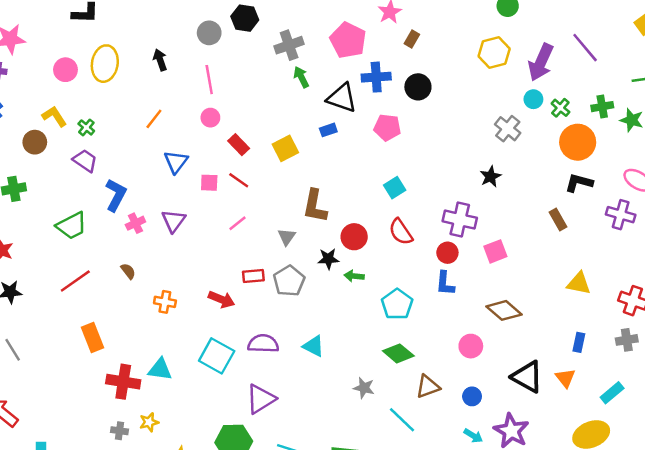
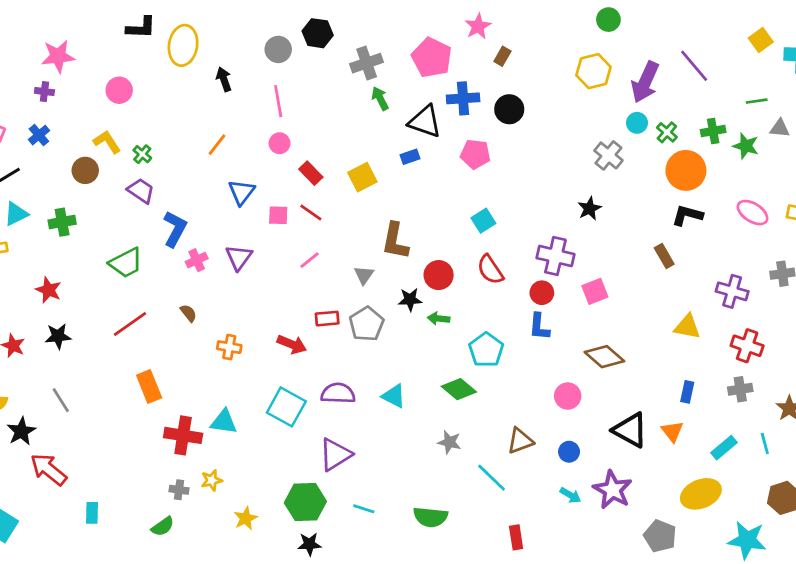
yellow ellipse: (105, 64) -> (183, 45), moved
purple cross: (621, 215) -> (732, 291), moved
green diamond: (398, 353) -> (459, 389), moved

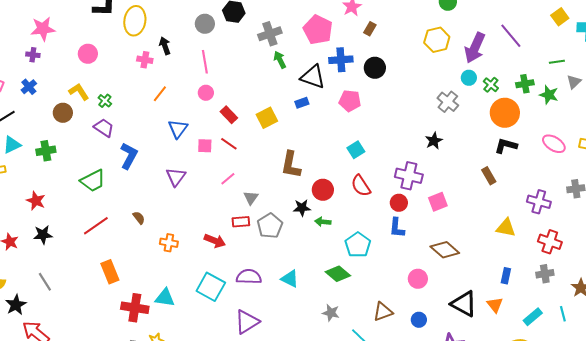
gray triangle: (780, 128) -> (574, 82), turned -49
pink cross: (197, 260) -> (145, 60), moved, turned 35
gray triangle: (364, 275) -> (251, 198), moved

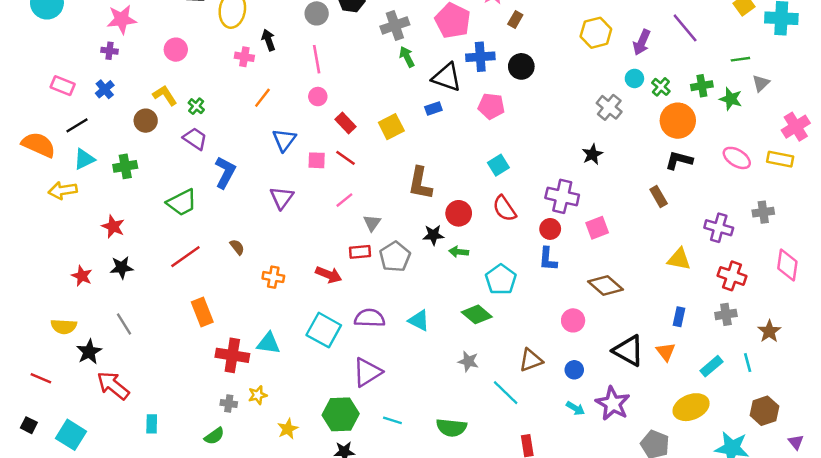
purple arrow: (475, 48) -> (642, 42), size x0.7

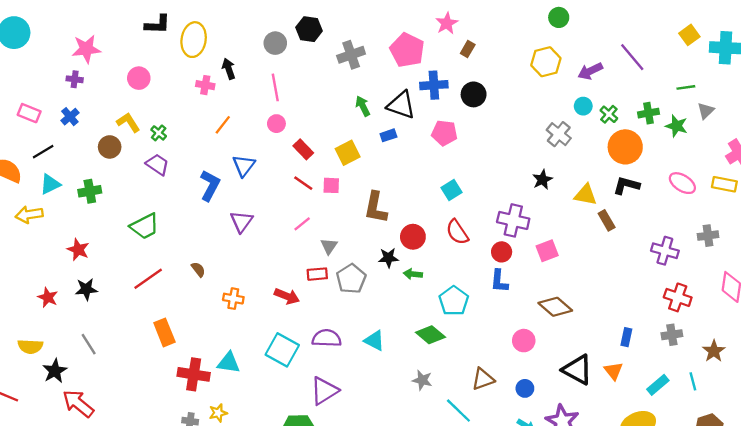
purple arrow: (642, 42) -> (590, 71), turned 40
green arrow: (407, 57) -> (363, 106), moved
pink square: (317, 160) -> (331, 185), moved
blue L-shape: (225, 172) -> (210, 185), moved
yellow triangle: (679, 259) -> (586, 195), moved

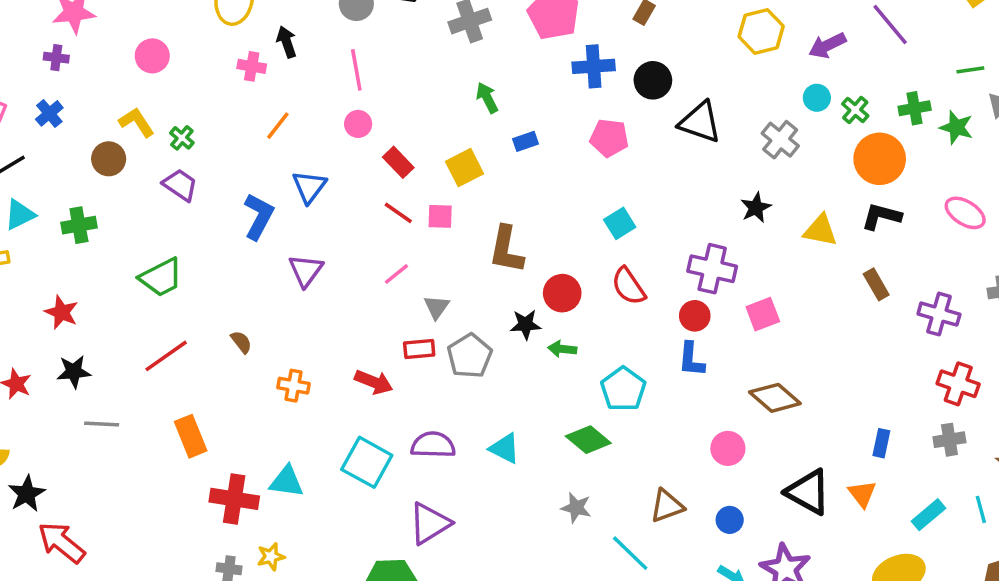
black triangle: (401, 105) -> (700, 122), moved
brown rectangle: (607, 220) -> (876, 284), moved
gray line: (89, 344) -> (102, 424), moved, turned -55

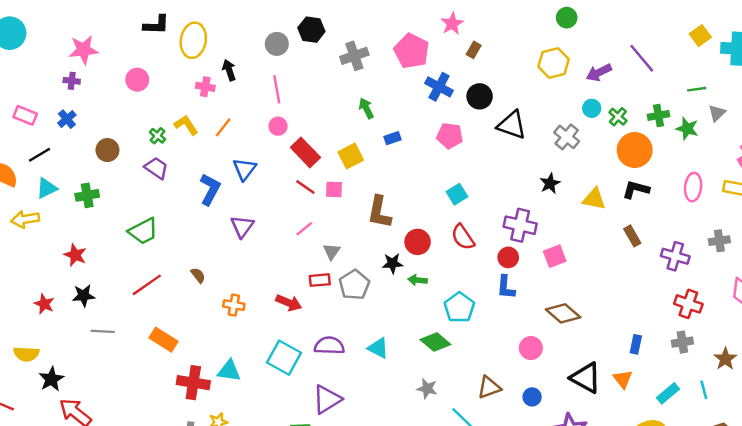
blue cross: (594, 66) -> (439, 87), turned 32
yellow L-shape: (137, 122) -> (186, 125), moved
red rectangle: (398, 162) -> (305, 152), size x1.4
pink ellipse: (965, 213) -> (693, 187), turned 64
orange rectangle: (191, 436) -> (163, 340), turned -36

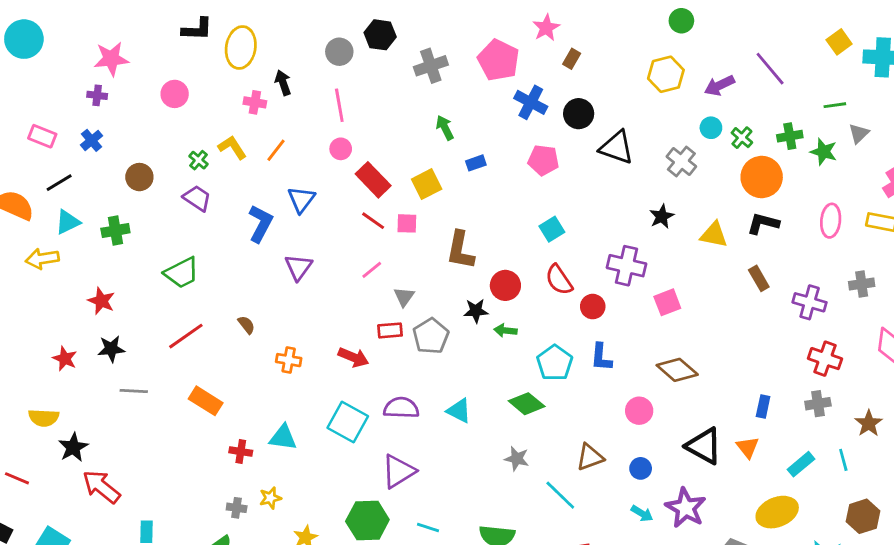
red circle: (508, 257) -> (593, 307), moved
blue L-shape: (506, 287) -> (601, 357), moved
red cross: (193, 383) -> (241, 452), size x0.6

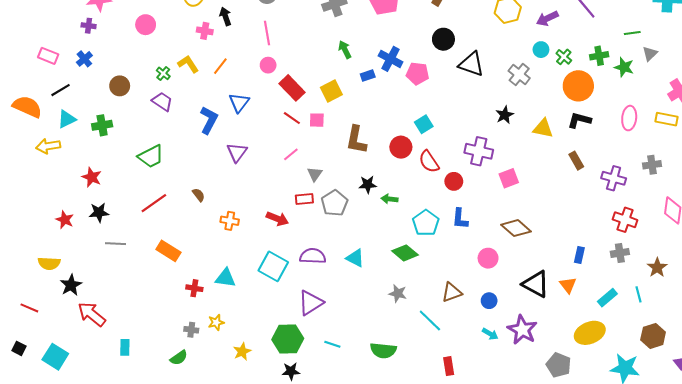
blue cross: (531, 102) -> (391, 59), moved
red circle: (505, 285) -> (401, 147), moved

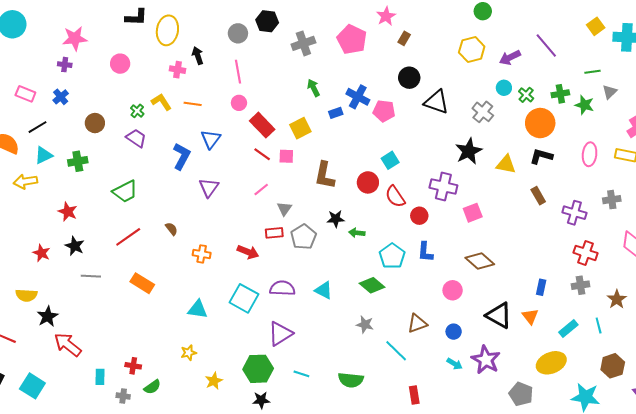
orange line: (220, 66) -> (193, 104), turned 60
black star: (505, 115) -> (469, 151), size x1.5
black star: (99, 212) -> (75, 246), turned 30
red cross: (194, 288) -> (133, 366), moved
gray cross: (191, 330) -> (123, 396), moved

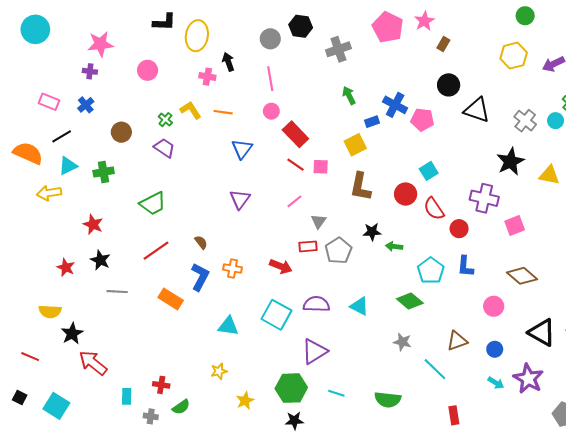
pink pentagon: (352, 39) -> (388, 27), moved
cyan circle: (504, 88) -> (556, 121), moved
yellow square: (300, 128) -> (355, 145), moved
blue L-shape: (182, 156) -> (200, 277), moved

